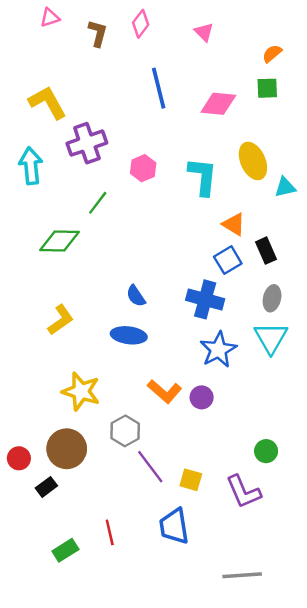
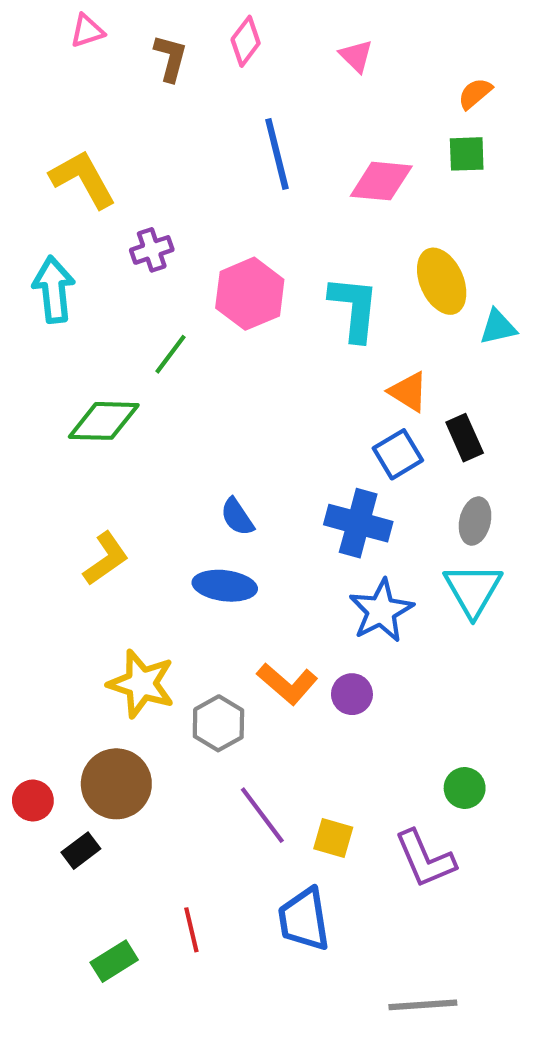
purple cross: (87, 143) -> (152, 250), size x0.6
pink hexagon: (143, 168) -> (250, 294), size x1.5
gray hexagon: (125, 431) -> (218, 723), moved

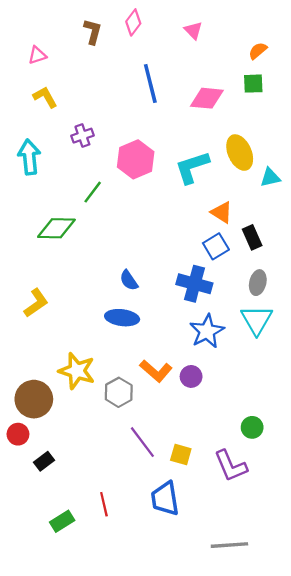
pink triangle: (87, 31) -> (37, 55), moved
yellow L-shape: (83, 179) -> (45, 97), size x0.7
cyan L-shape: (354, 308) -> (192, 167), turned -114
yellow L-shape: (106, 559) -> (36, 303), moved
brown circle: (116, 784) -> (34, 399), moved

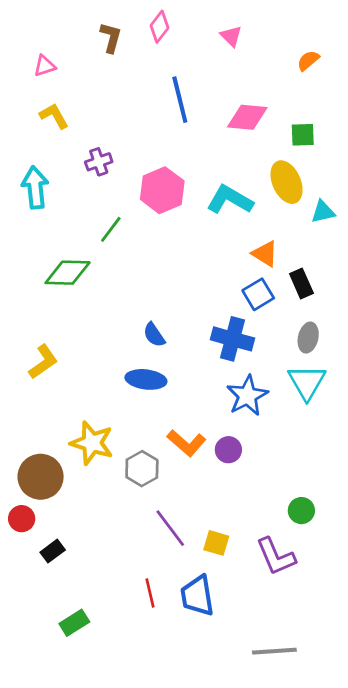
green square: (253, 84) -> (303, 135), moved
cyan L-shape: (192, 167) -> (230, 200), turned 48
red line: (104, 504) -> (150, 593), moved

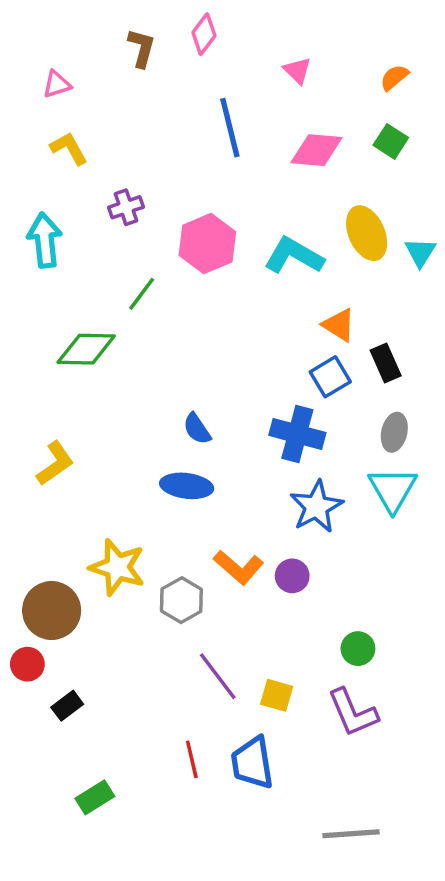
pink triangle: (231, 36) -> (297, 70), moved
green square: (303, 135) -> (391, 141), moved, turned 35
cyan triangle: (323, 212) -> (420, 252), moved, turned -45
green circle: (301, 511) -> (358, 649), moved

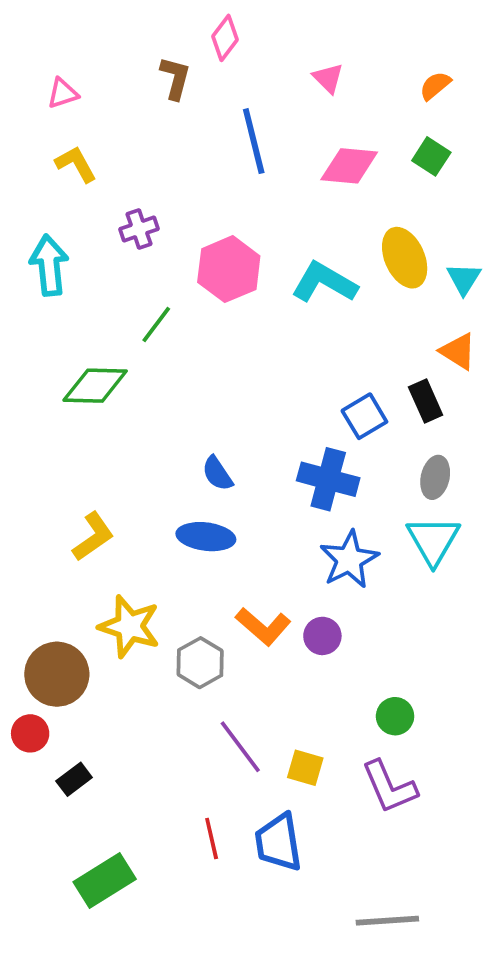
brown L-shape: (142, 48) -> (175, 78), moved
orange triangle: (339, 325) -> (458, 351), moved
yellow L-shape: (55, 463) -> (93, 537), moved
green rectangle: (95, 797) -> (105, 881), size x1.4

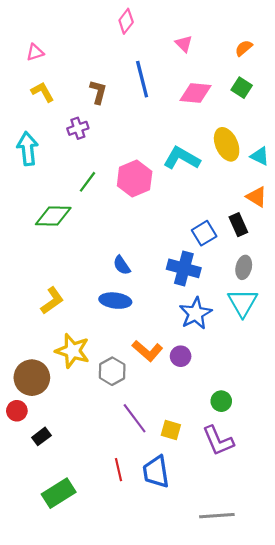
brown L-shape: (175, 78) -> (98, 92), moved
pink hexagon: (229, 269) -> (135, 179), moved
cyan triangle: (464, 279) -> (260, 156), turned -36

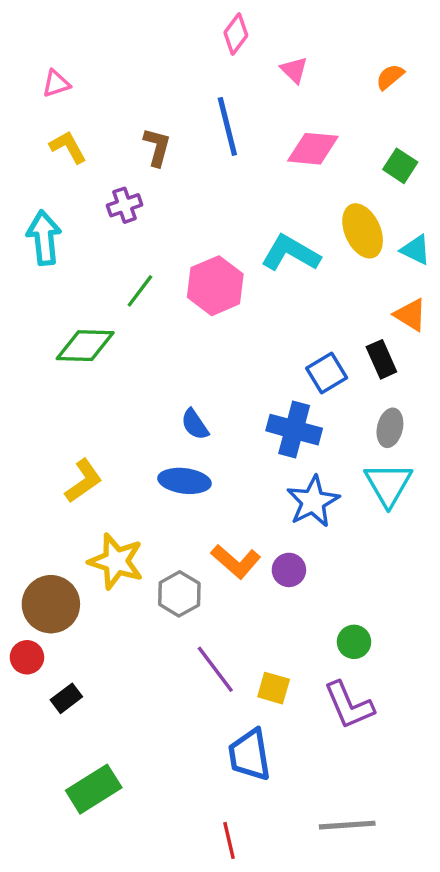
pink diamond: (126, 21) -> (236, 34), moved
green square: (242, 88) -> (400, 166), moved
red line: (119, 470) -> (229, 840), moved

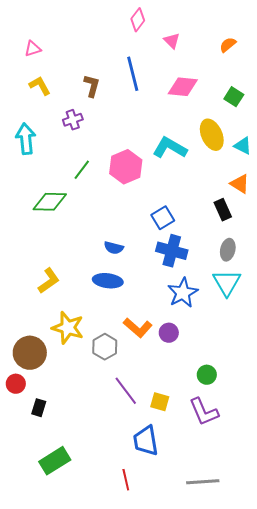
blue square: (327, 373) -> (163, 218), moved
blue semicircle: (195, 424) -> (114, 248), turned -42
black rectangle: (66, 698) -> (39, 408), turned -36
red line: (229, 840) -> (126, 480), moved

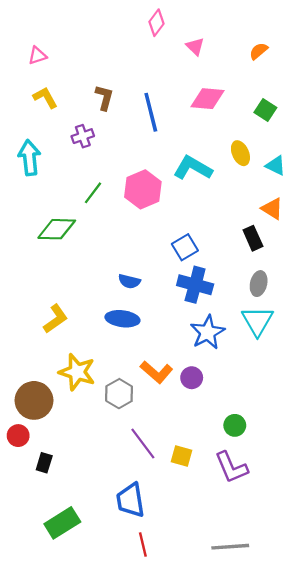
blue line: (133, 74) -> (151, 112), moved
yellow ellipse: (212, 135) -> (240, 153), size x0.7
blue trapezoid: (146, 441) -> (130, 500), moved

